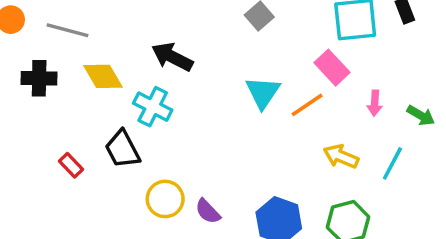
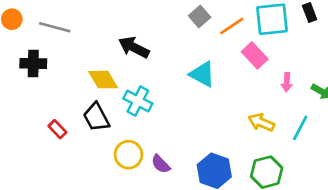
yellow diamond: (103, 76) -> (103, 80), moved
cyan triangle: (263, 92) -> (202, 74), turned -36
orange line: (307, 105) -> (232, 26), moved
cyan cross: (153, 107) -> (138, 101), moved

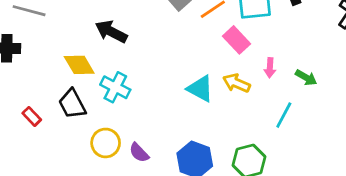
cyan triangle: (202, 74) -> (200, 89), moved
yellow arrow: (261, 122) -> (236, 83), moved

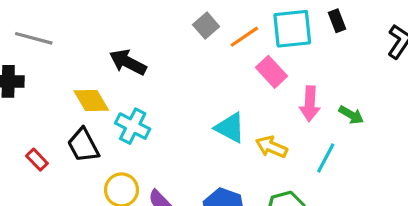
pink arrow: (270, 68) -> (310, 104), size x1.5
yellow arrow: (236, 83) -> (272, 147), moved

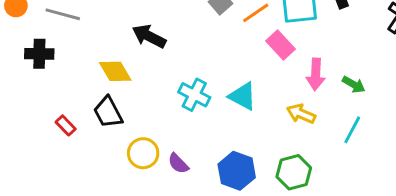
cyan cross: (133, 126) -> (194, 95), moved
yellow arrow: (272, 147) -> (301, 114), moved
cyan line: (326, 158) -> (352, 130), moved

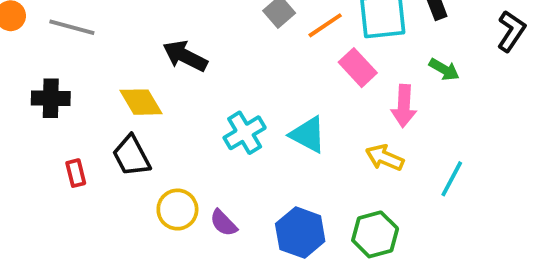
black cross: (39, 54) -> (51, 98), moved
green arrow: (354, 85) -> (444, 69), moved
cyan cross: (194, 95) -> (245, 133), turned 32
red rectangle: (66, 125) -> (76, 173), turned 30

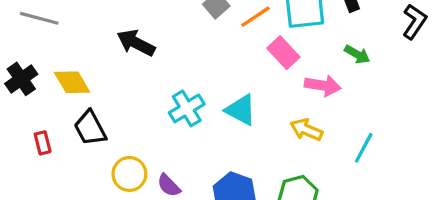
black cross: (51, 98) -> (21, 79), turned -36
yellow diamond: (141, 102) -> (72, 82), moved
pink arrow: (404, 106) -> (323, 85), turned -84

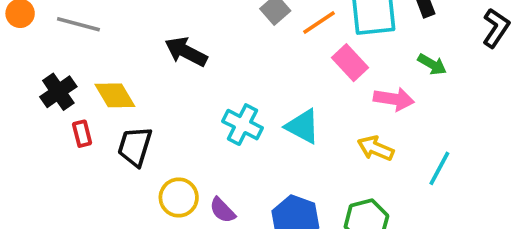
cyan cross: (187, 108) -> (242, 125), turned -32
black trapezoid: (90, 128) -> (135, 146), turned 45
red rectangle: (43, 143) -> (82, 134), moved

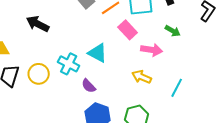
cyan triangle: (303, 126) -> (98, 53), moved
yellow circle: (179, 197) -> (39, 74), moved
purple semicircle: (222, 210) -> (89, 86), moved

